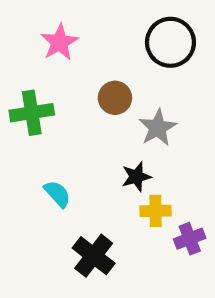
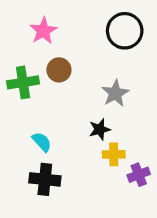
brown circle: (115, 98) -> (59, 70), moved
black cross: (94, 256) -> (45, 179), moved, turned -32

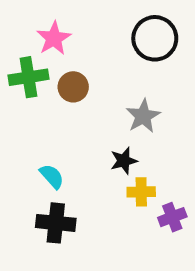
green cross: (23, 82) -> (29, 77), moved

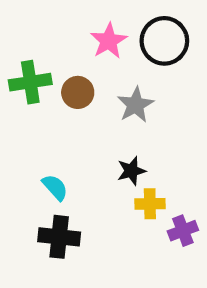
pink star: (54, 38) -> (109, 41), moved
gray star: (143, 116) -> (135, 105), moved

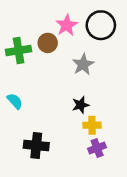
brown circle: (78, 92) -> (48, 43), moved
cyan semicircle: (55, 187) -> (15, 101), moved
purple cross: (183, 231) -> (97, 148), moved

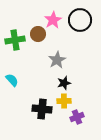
gray star: (83, 64) -> (57, 60), moved
yellow cross: (92, 125) -> (64, 101), moved
black cross: (36, 145) -> (42, 109), moved

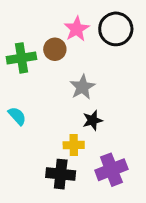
yellow cross: (64, 101) -> (74, 145), moved
black cross: (42, 109) -> (61, 174), moved
purple cross: (77, 117) -> (111, 170), size x1.5

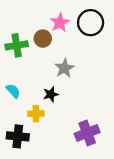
black star: (93, 120) -> (51, 94), moved
yellow cross: (74, 145) -> (36, 114), moved
black cross: (61, 174) -> (18, 136), moved

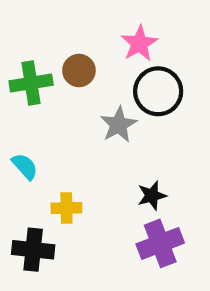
pink star: (60, 23) -> (139, 43), moved
black circle: (91, 23) -> (158, 91), moved
black star: (51, 94) -> (152, 196), moved

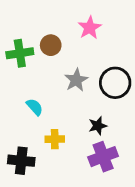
black circle: (158, 91) -> (115, 83), moved
cyan semicircle: (25, 166) -> (35, 107), moved
yellow cross: (66, 208) -> (55, 139), moved

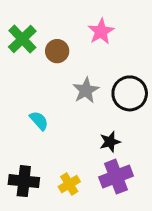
green cross: (20, 53) -> (22, 39), moved, turned -35
yellow cross: (55, 139) -> (69, 184), moved, turned -30

